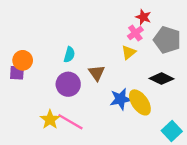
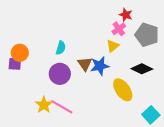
blue star: (121, 99) -> (100, 66), moved

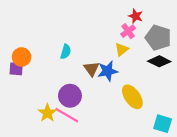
black diamond: (142, 69) -> (159, 61), moved
purple circle: (60, 74) -> (70, 96), moved
cyan square: (151, 115) -> (163, 124), turned -30

